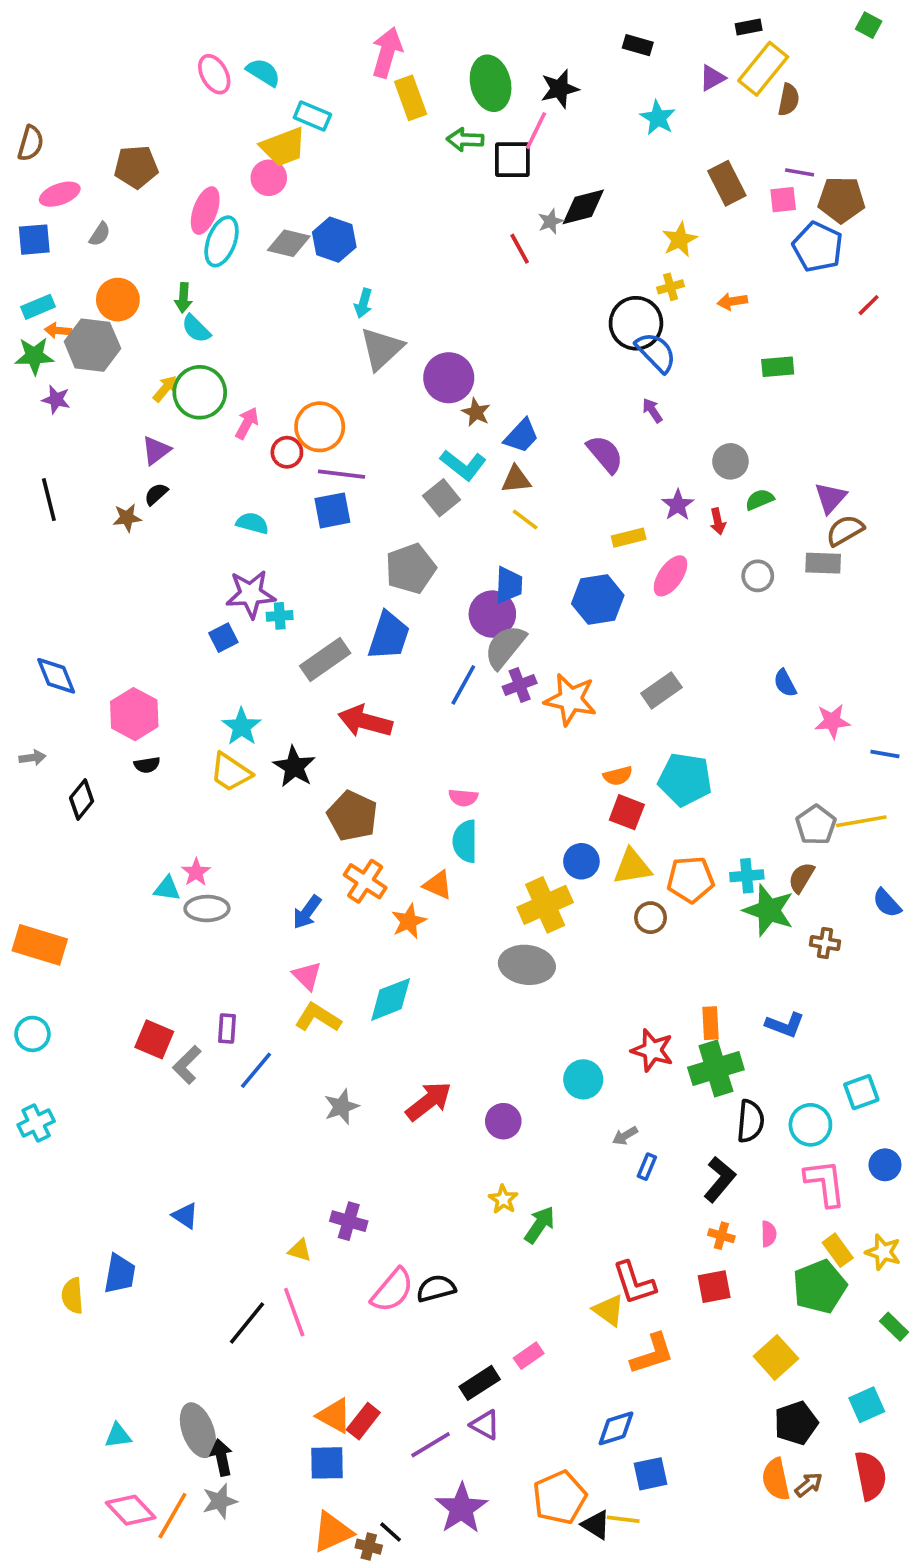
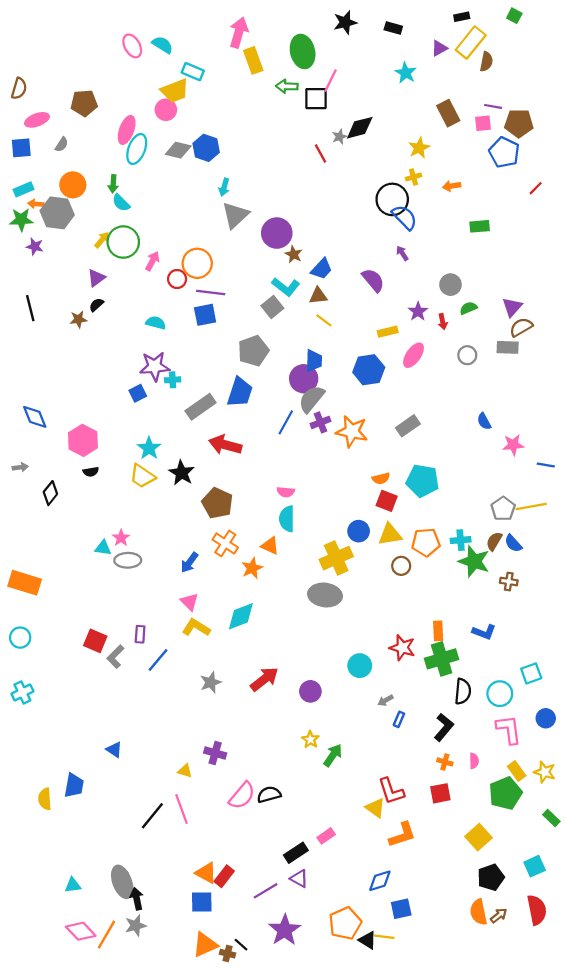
green square: (869, 25) -> (514, 16), moved
black star: (560, 89) -> (345, 22), moved
blue semicircle: (887, 903) -> (513, 543), moved

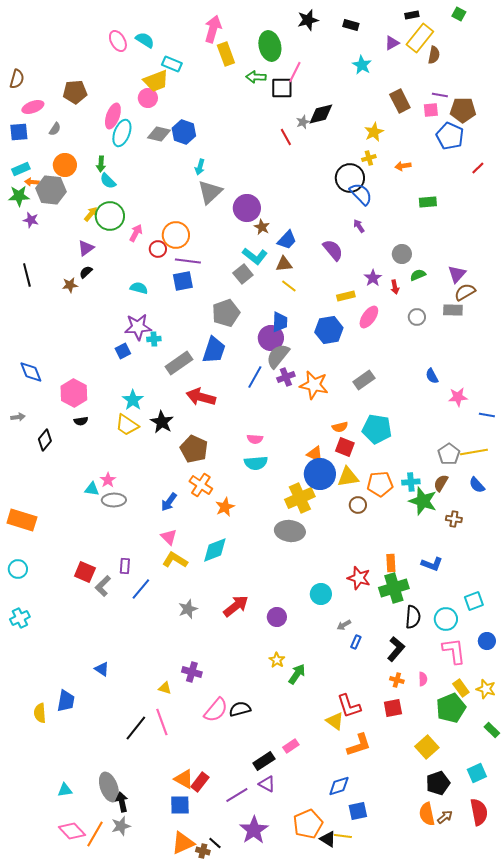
cyan semicircle: (287, 519) -> (256, 463), turned -95
blue circle: (359, 531) -> (320, 474), size x1.6
blue semicircle: (513, 543) -> (477, 485), moved
orange triangle: (270, 546) -> (315, 454), moved

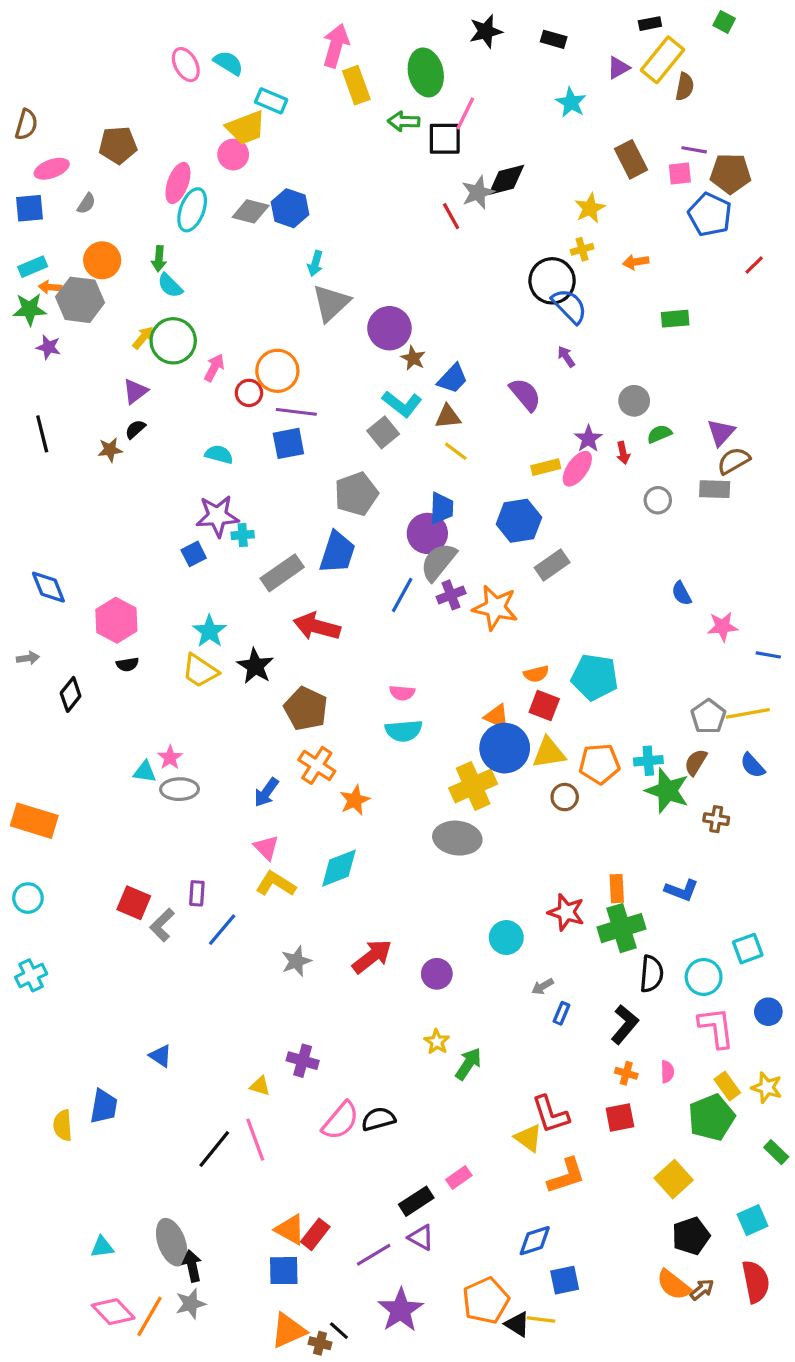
gray star: (303, 122) -> (478, 192), size x1.5
pink ellipse: (369, 317) -> (577, 469), moved
gray rectangle: (364, 380) -> (552, 565), moved
orange semicircle: (427, 814) -> (674, 1285), turned -40

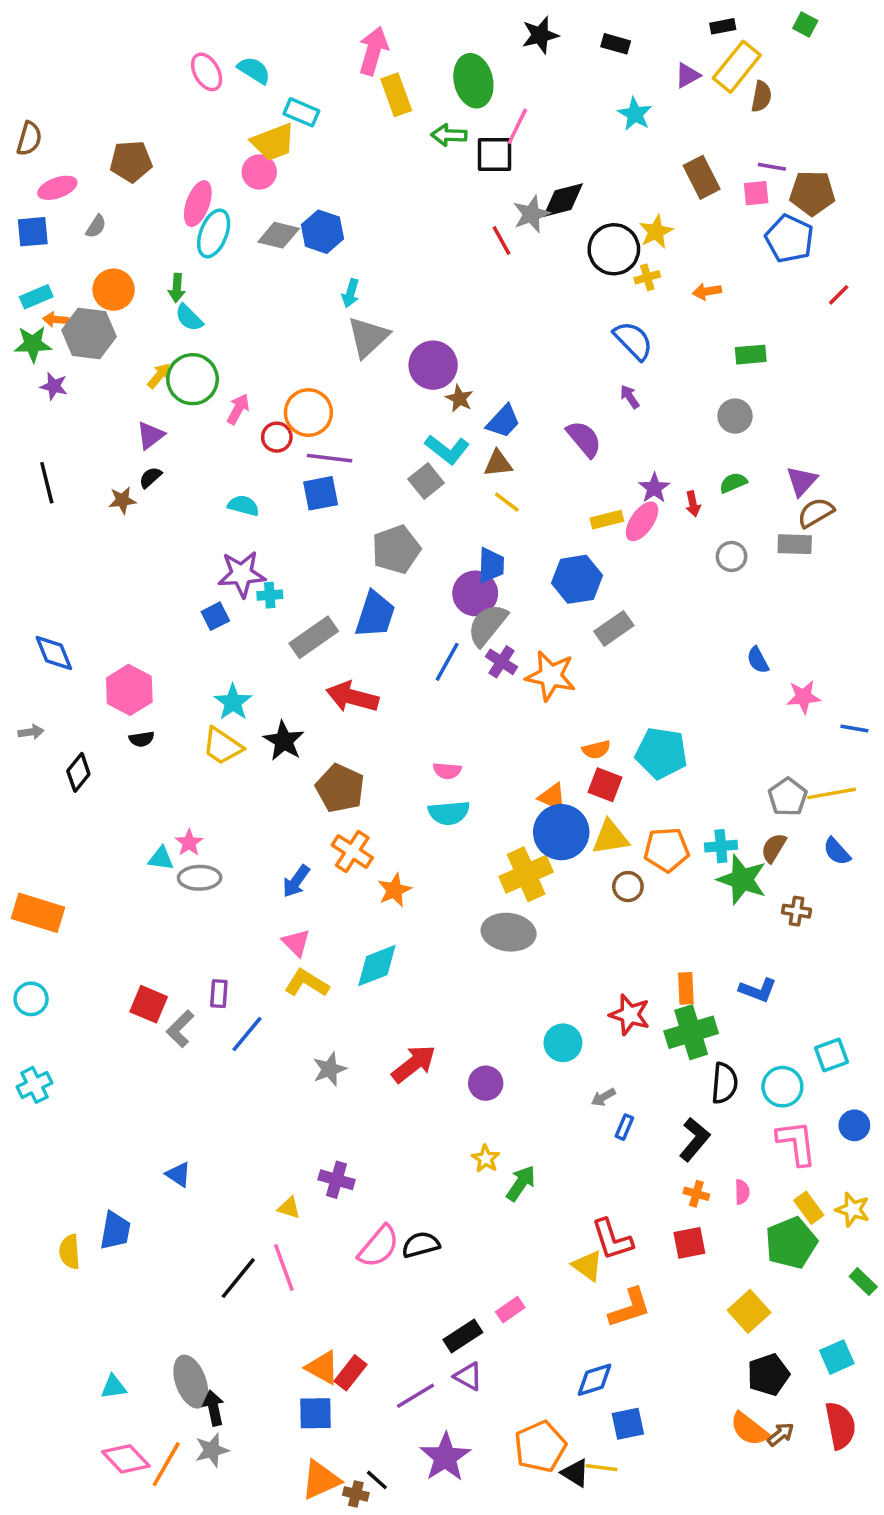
black circle: (552, 281) -> (614, 249), moved
gray circle: (634, 401) -> (735, 416), moved
purple cross: (451, 595) -> (502, 662), turned -36

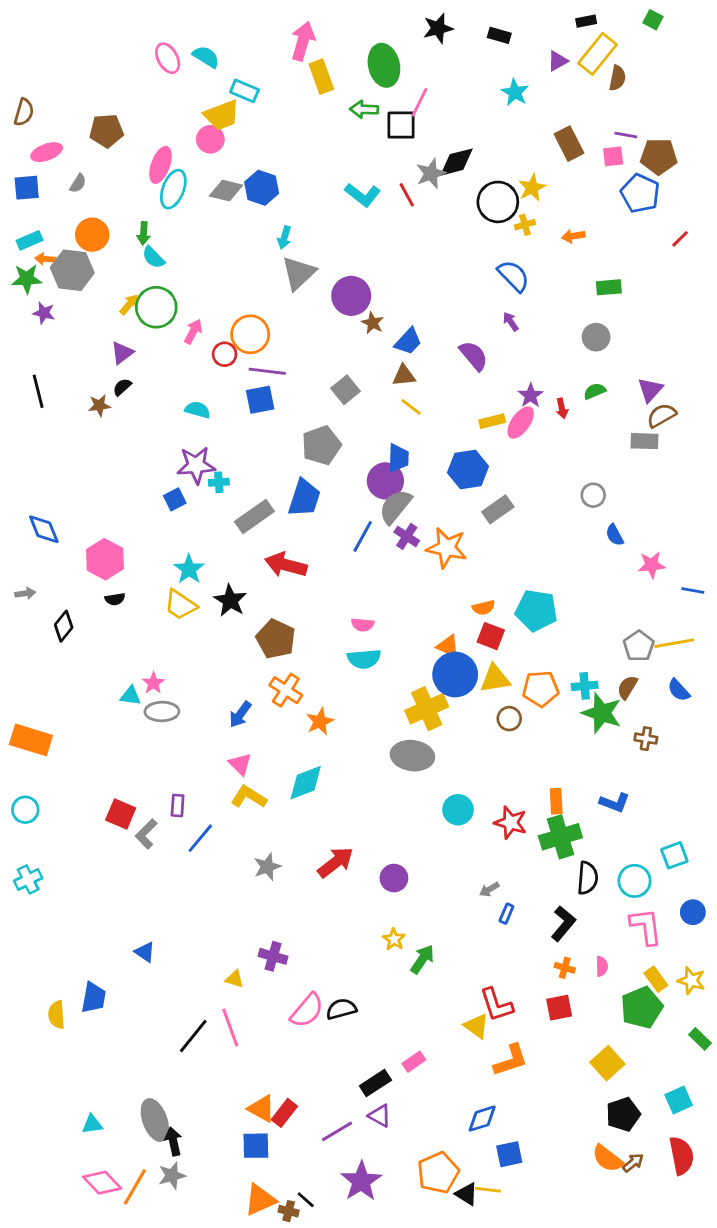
cyan L-shape: (447, 449) -> (363, 195), moved
gray circle: (731, 556) -> (593, 495), moved
cyan circle: (563, 1043) -> (458, 810), moved

